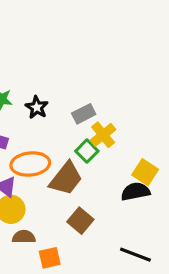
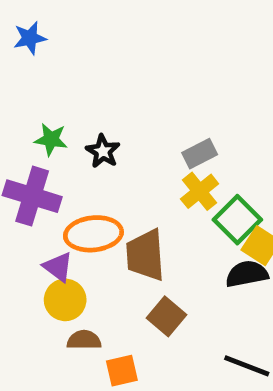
gray rectangle: (84, 114) -> (200, 154), moved
green square: (87, 151) -> (237, 220), moved, size x1.4
brown trapezoid: (66, 179) -> (145, 255), turned 138

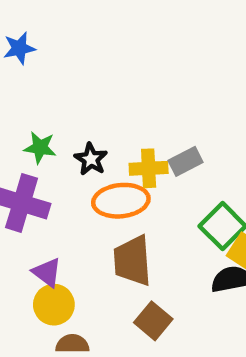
yellow cross: (200, 191) -> (149, 168), moved, turned 36
orange ellipse: (93, 234) -> (121, 201), moved

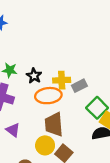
gray rectangle: (186, 161) -> (79, 86), moved
yellow circle: (54, 305) -> (45, 145), moved

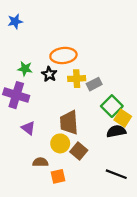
orange ellipse: (48, 96) -> (63, 56), moved

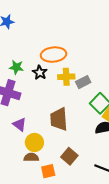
yellow circle: (60, 143) -> (34, 142), moved
brown square: (79, 151) -> (69, 156), moved

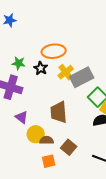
yellow cross: (66, 77) -> (66, 72), turned -35
gray rectangle: (83, 82) -> (82, 77), size x1.6
brown semicircle: (31, 157) -> (47, 140), moved

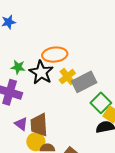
black star: (41, 68) -> (41, 72), size x1.6
brown trapezoid: (59, 112) -> (39, 125), moved

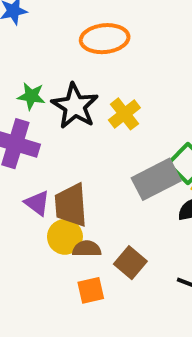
orange ellipse: (55, 55) -> (105, 39), moved
gray rectangle: (84, 82) -> (156, 179), moved

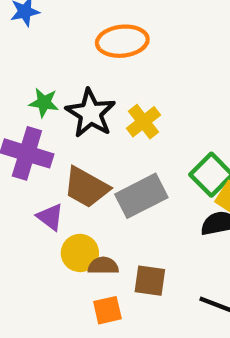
gray rectangle: (156, 179) -> (141, 196), moved
brown trapezoid: (71, 205) -> (86, 187), moved, turned -57
brown square: (130, 263) -> (150, 281), turned -32

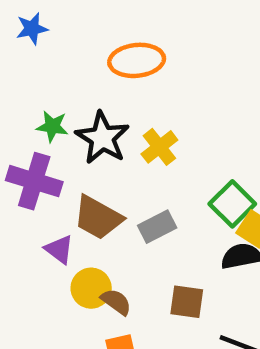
gray rectangle: (141, 196) -> (157, 227), size x0.7
brown semicircle: (103, 266) -> (116, 302), turned 36
brown square: (150, 281) -> (187, 302), moved

